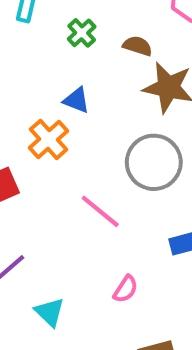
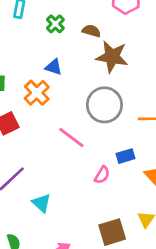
pink semicircle: (126, 289) -> (102, 175), moved

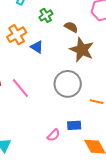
orange cross: (37, 93) -> (17, 35), moved
pink line: (71, 137) -> (20, 88), moved

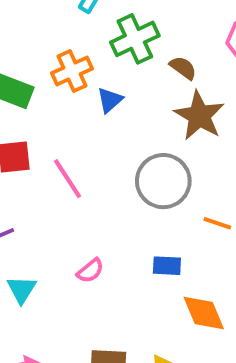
green cross: (46, 15) -> (135, 39), size x1.6
blue triangle: (37, 47) -> (110, 100), turned 40
pink semicircle: (54, 135) -> (90, 271), moved

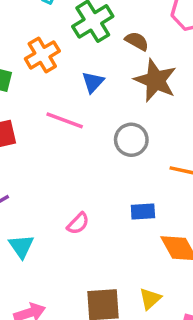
blue triangle: (110, 100) -> (93, 82), moved
pink line: (67, 179) -> (65, 120), moved, turned -30
gray circle: (163, 181) -> (131, 140), size x0.7

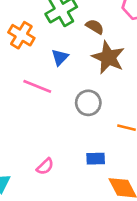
orange cross: (42, 55) -> (21, 35), turned -30

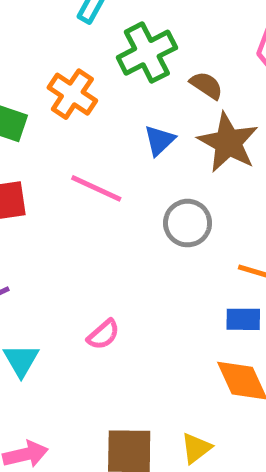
blue triangle: (60, 57) -> (159, 140), moved
blue rectangle: (96, 159) -> (243, 319), moved

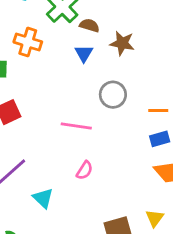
brown semicircle: (206, 85) -> (89, 25), moved
brown star: (228, 142) -> (122, 43), size x0.7
pink line: (96, 188) -> (76, 126), moved

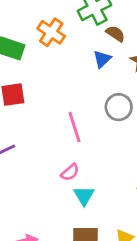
pink line: (76, 126) -> (75, 127), turned 48
cyan triangle: (43, 198) -> (84, 196), moved

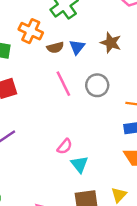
brown semicircle: (115, 34) -> (55, 47), moved, turned 140
pink line: (75, 127) -> (63, 84), moved

